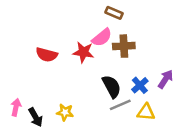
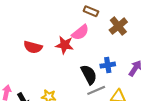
brown cross: (124, 46) -> (118, 26), moved, turned -36
blue cross: (140, 85) -> (108, 65), moved, turned 32

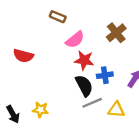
brown rectangle: (91, 11) -> (58, 17), moved
red star: (65, 45) -> (84, 60), moved

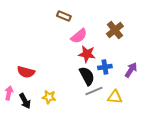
red semicircle: (23, 56) -> (26, 72), moved

